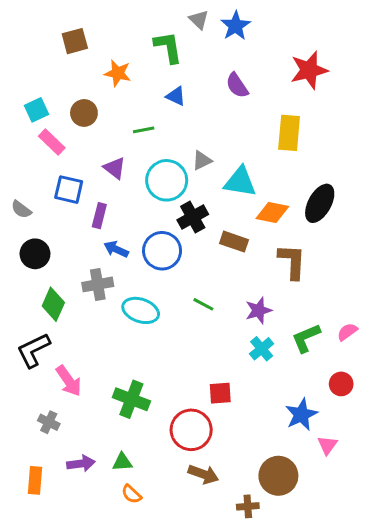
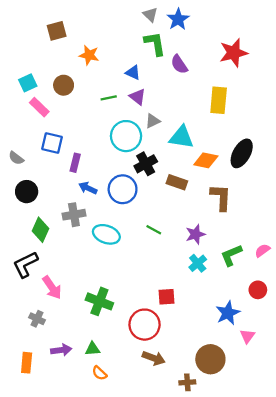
green L-shape: (168, 47) -> (155, 44), moved
purple triangle: (115, 168) -> (138, 97), moved

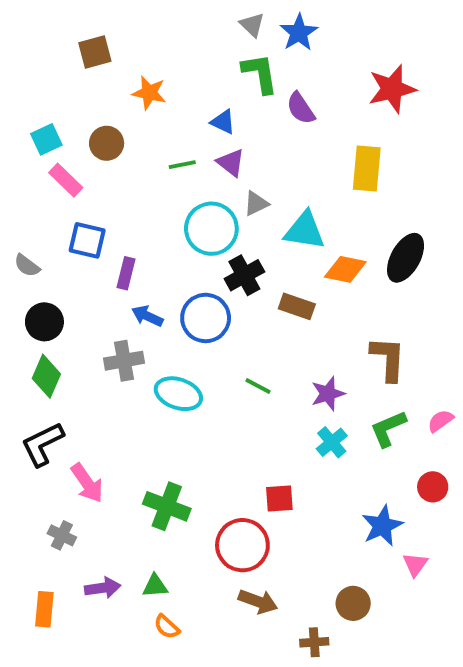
brown L-shape: (221, 197) -> (388, 359), moved
green diamond: (40, 230) -> (46, 376), moved
brown circle: (210, 359) -> (353, 603), size x0.7

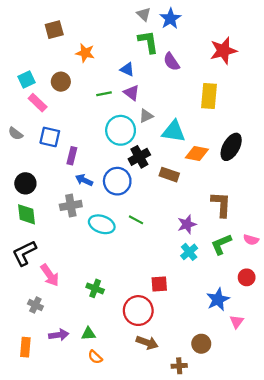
gray semicircle: (27, 266) -> (15, 134), moved
green diamond: (46, 376) -> (27, 214), turned -30
green line: (258, 386) -> (136, 220), moved
pink semicircle: (440, 421) -> (251, 240), turned -128
green cross: (167, 506) -> (95, 288), size x0.7

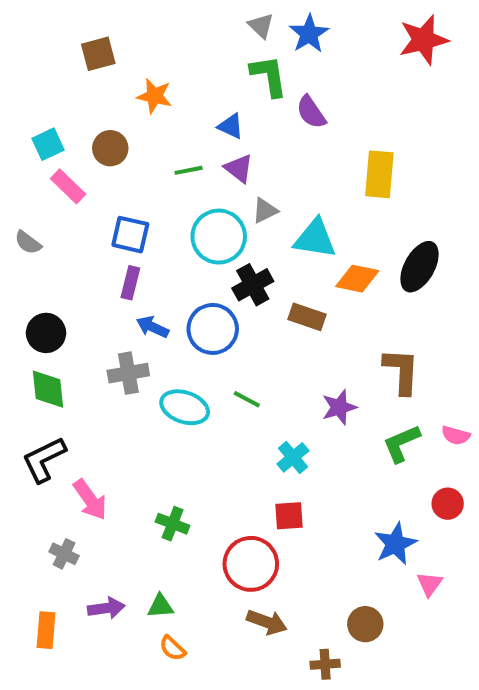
red star: (223, 51) -> (424, 40), moved
blue square: (50, 137) -> (130, 235), moved
cyan cross: (189, 252) -> (293, 457), moved

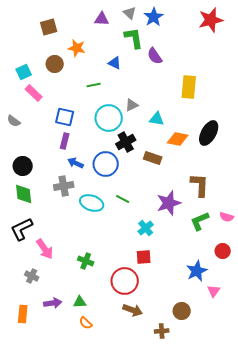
brown circle: (110, 148) -> (55, 64), moved
purple triangle: (239, 168) -> (102, 19), moved, turned -35
cyan triangle: (315, 239) -> (157, 119), size x0.7
purple star: (339, 407) -> (169, 203), size x1.4

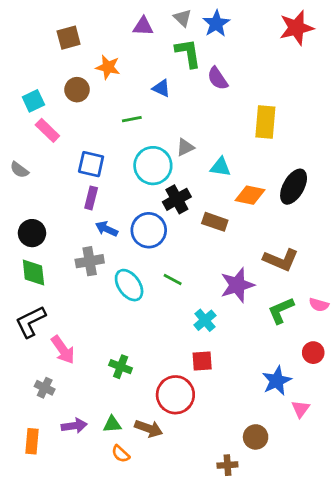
brown L-shape: (200, 185) -> (281, 260), turned 110
cyan ellipse: (92, 203) -> (129, 285), turned 35
brown arrow: (133, 310) -> (149, 429), moved

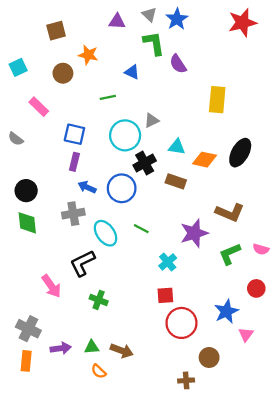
cyan square: (33, 101) -> (18, 67), moved
cyan triangle: (220, 167) -> (177, 147), moved
black L-shape: (31, 322) -> (82, 263), moved
gray cross: (45, 388) -> (28, 329), moved, size x1.5
red circle: (175, 395) -> (181, 323), moved

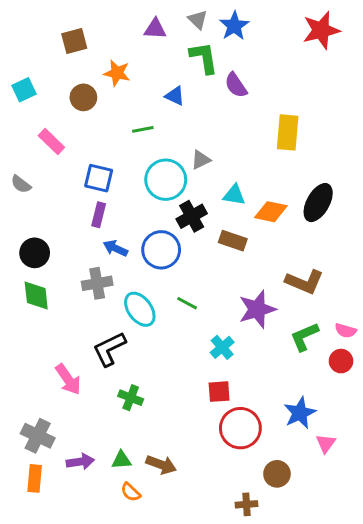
red circle: (256, 288) -> (341, 361), moved

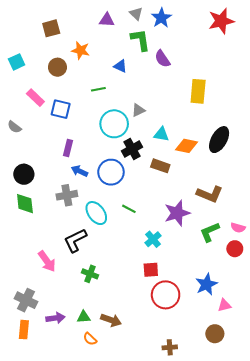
blue square: (99, 178) -> (61, 109), moved
pink triangle: (326, 443) -> (224, 305), turned 40
brown circle: (277, 474) -> (215, 334), moved

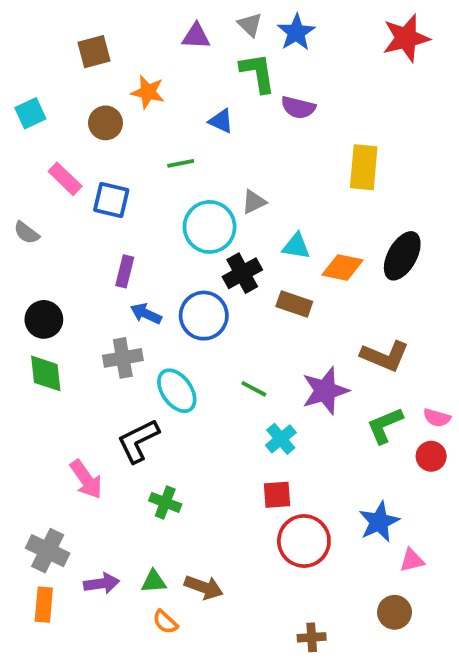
purple semicircle: (162, 59) -> (298, 108), turned -42
green line: (129, 209) -> (254, 389), moved

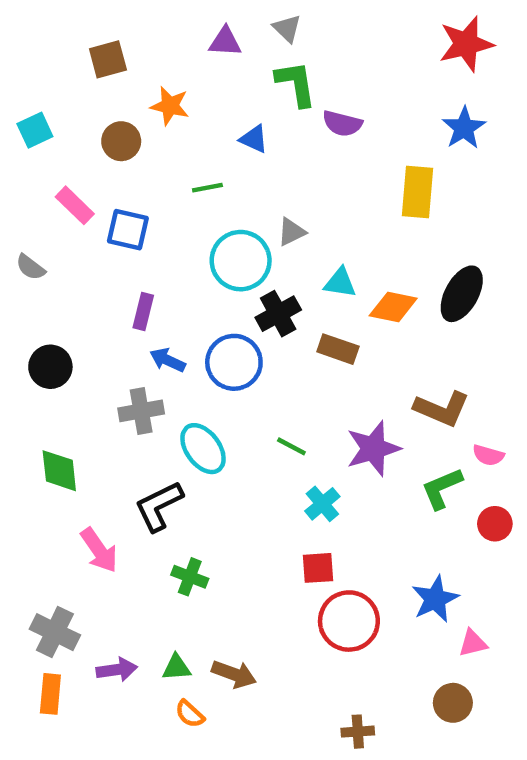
blue star: (296, 32) -> (464, 128), moved
green diamond: (46, 373) -> (59, 471), moved
pink semicircle: (437, 418) -> (488, 455), moved

